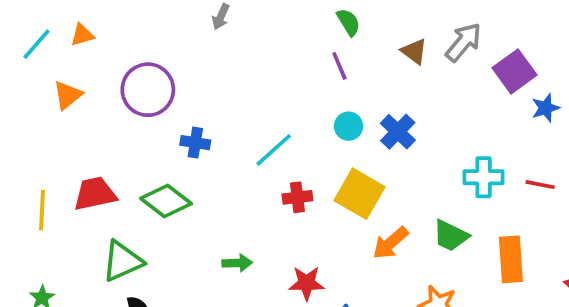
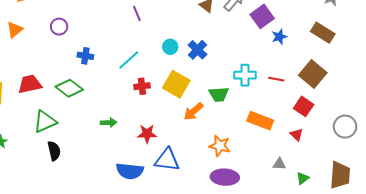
purple line: (339, 66) -> (137, 13), moved
purple circle: (148, 90) -> (59, 27), size x0.6
green trapezoid: (451, 236) -> (219, 94), moved, turned -30
orange rectangle: (511, 259) -> (260, 121), turned -65

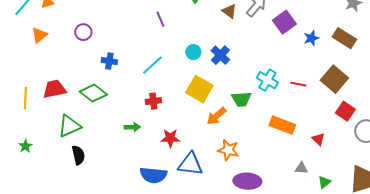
blue star: (279, 37) -> (311, 38), moved
cyan cross: (245, 75) -> (267, 80), turned 30
red cross: (142, 86) -> (153, 101), moved
red square: (304, 106) -> (345, 111), moved
orange star: (220, 146) -> (228, 150), moved

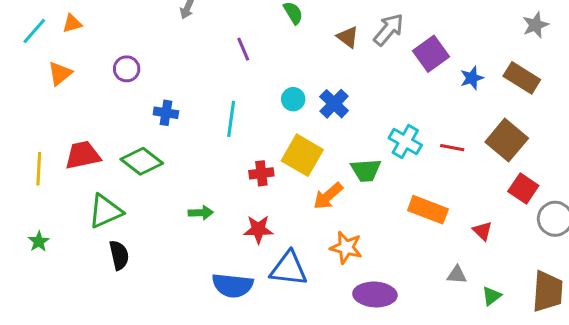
cyan line: (152, 65) -> (231, 119), turned -40
red cross: (153, 101) -> (261, 173), moved

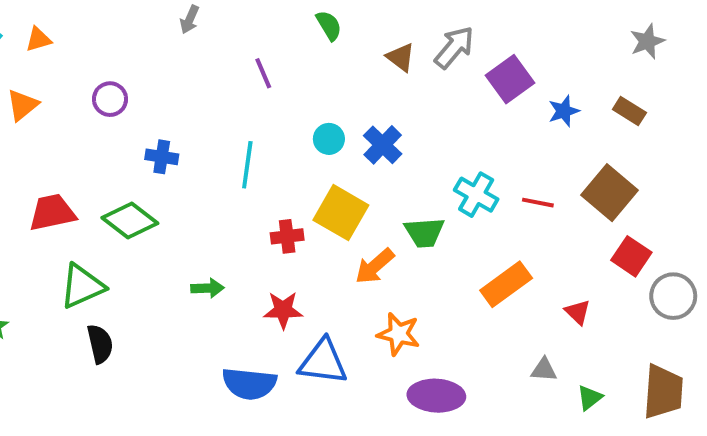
brown rectangle: (522, 78) -> (629, 111), size x0.7
orange rectangle: (428, 210) -> (506, 284), turned -57

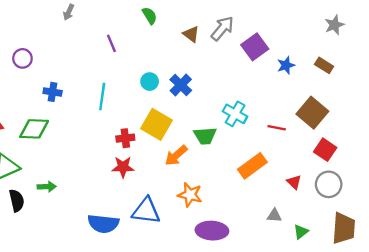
red line: (538, 203) -> (277, 128), moved
green diamond: (130, 220) -> (34, 129), turned -36
green arrow: (208, 288) -> (47, 187), moved
gray circle: (673, 296) -> (329, 184), moved
red star: (283, 310) -> (123, 167), moved

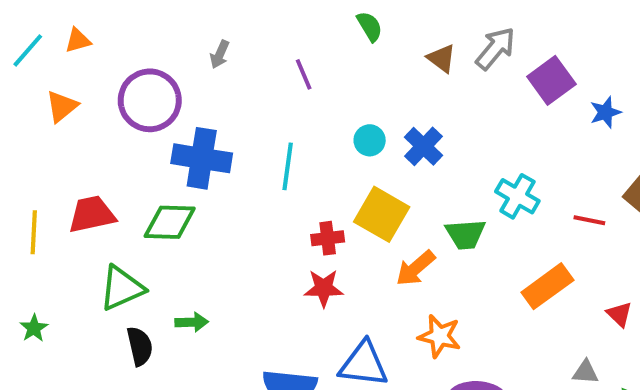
gray arrow: (69, 12) -> (220, 54), moved
purple circle: (22, 58) -> (150, 100), size x1.8
blue cross: (53, 92) -> (202, 158), size x1.8

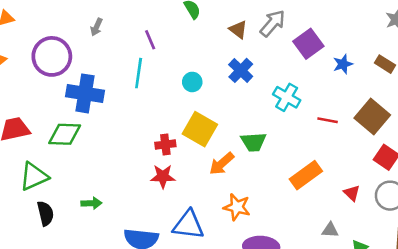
blue cross: (424, 146) -> (241, 70), moved
cyan line: (288, 166) -> (139, 73), moved
cyan cross: (517, 196) -> (287, 97), moved
red line: (589, 220) -> (328, 120), moved
green arrow: (192, 322) -> (91, 203), moved

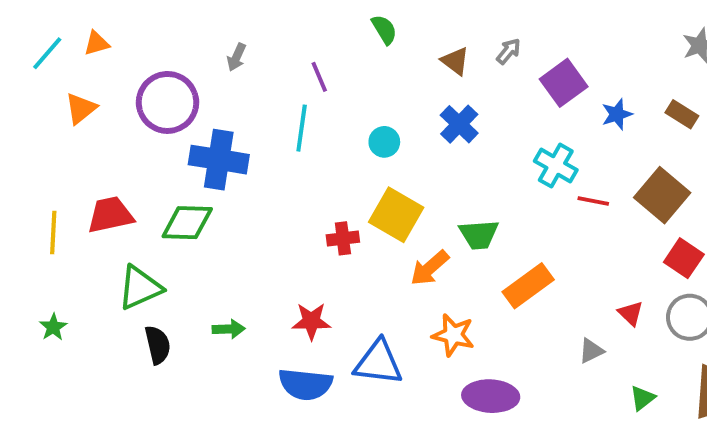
gray arrow: (273, 23) -> (508, 51), size x0.6
cyan cross: (287, 97) -> (556, 166), moved
orange rectangle: (306, 175) -> (528, 286), moved
red star: (163, 176) -> (311, 321), moved
gray triangle: (330, 230) -> (591, 351), moved, turned -30

